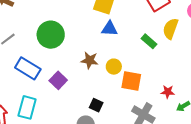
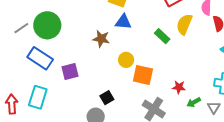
green circle: (51, 35) -> (47, 25), moved
brown star: (90, 60) -> (101, 39), moved
purple square: (58, 80) -> (70, 71), turned 30
black square: (96, 105) -> (107, 98), turned 32

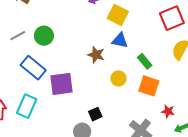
green circle: (47, 25) -> (44, 36), size x0.7
green rectangle: (162, 36) -> (145, 61), moved
purple square: (70, 71) -> (61, 84), size x1.4
orange square: (143, 75) -> (149, 86), moved

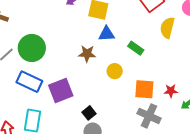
green circle: (44, 36) -> (32, 48), size x1.4
orange square: (149, 86) -> (144, 89), moved
black square: (95, 114) -> (89, 113), moved

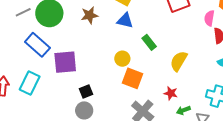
yellow semicircle: (167, 28) -> (179, 61), moved
brown star: (87, 54) -> (89, 15), moved, turned -30
orange square: (144, 89) -> (133, 78), moved

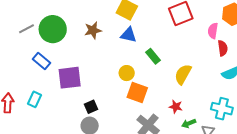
blue rectangle: (37, 45) -> (41, 61), size x0.7
cyan rectangle: (30, 83) -> (34, 99), size x0.7

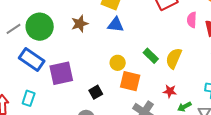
pink semicircle: (213, 31) -> (192, 20), moved
green rectangle: (153, 56) -> (151, 56), moved
blue rectangle: (41, 61) -> (32, 59), size x1.4
black square: (91, 107) -> (96, 92), moved

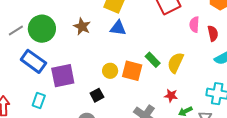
brown star: (80, 24) -> (82, 26), turned -30
yellow circle: (118, 63) -> (110, 71), moved
orange square: (130, 81) -> (132, 71), moved
cyan rectangle: (29, 98) -> (39, 101), moved

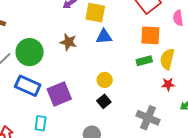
green rectangle: (153, 60) -> (144, 61), turned -49
orange square: (132, 71) -> (150, 35), moved
black square: (97, 95) -> (104, 101), moved
red star: (171, 96) -> (168, 84), moved

